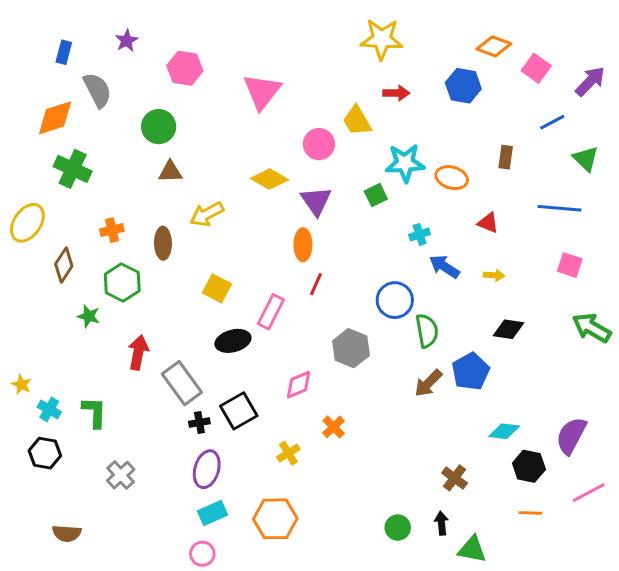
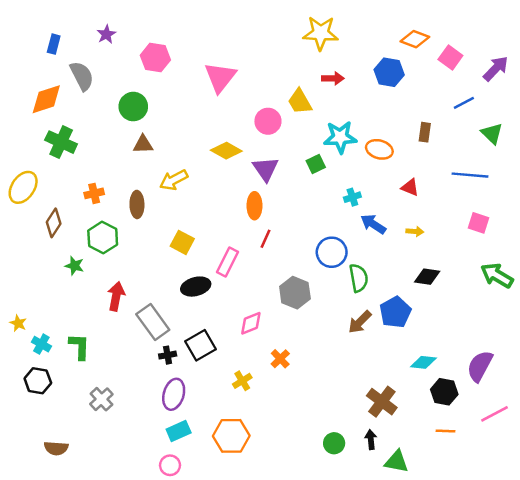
brown cross: (455, 478) -> (382, 402), size x1.4

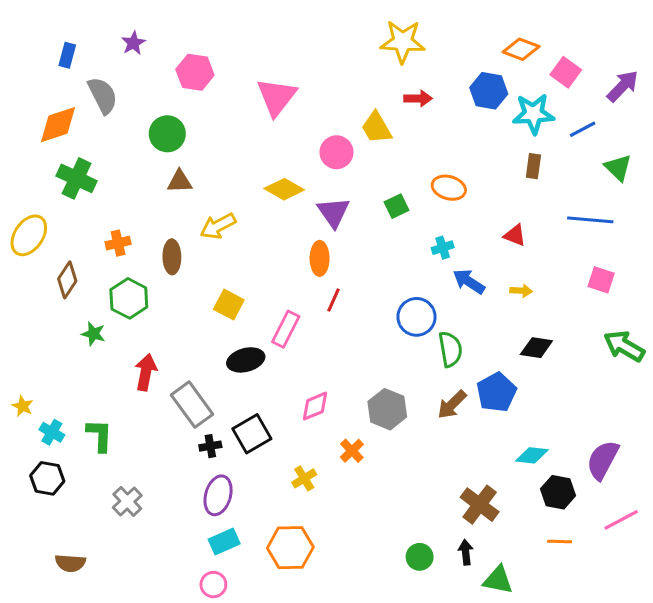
cyan star: (340, 137) -> (533, 114), moved
orange ellipse: (379, 149) -> (449, 188), moved
gray hexagon: (295, 293) -> (387, 409), moved

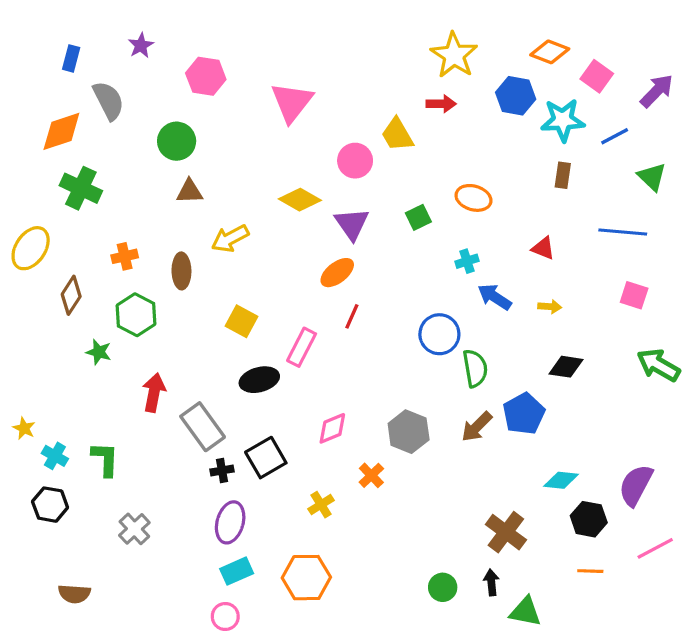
yellow star: (403, 41) -> (454, 55), moved, turned 30
orange ellipse: (320, 258) -> (337, 273), turned 52

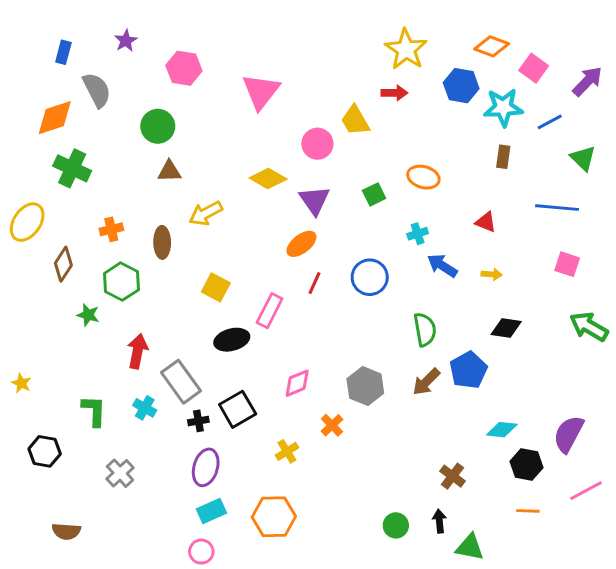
blue circle: (439, 334) -> (370, 277), moved
cyan cross: (55, 456) -> (145, 408), moved
brown cross: (506, 532) -> (452, 476), size x0.7

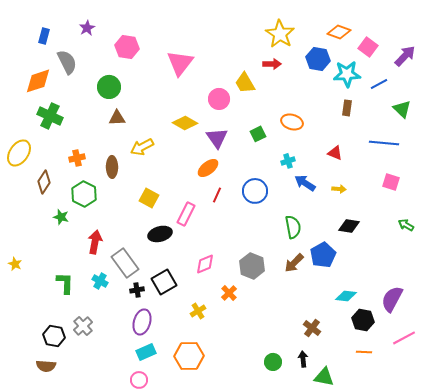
green arrow: (589, 327) -> (406, 225), size x0.6
black hexagon: (45, 451) -> (54, 336), moved

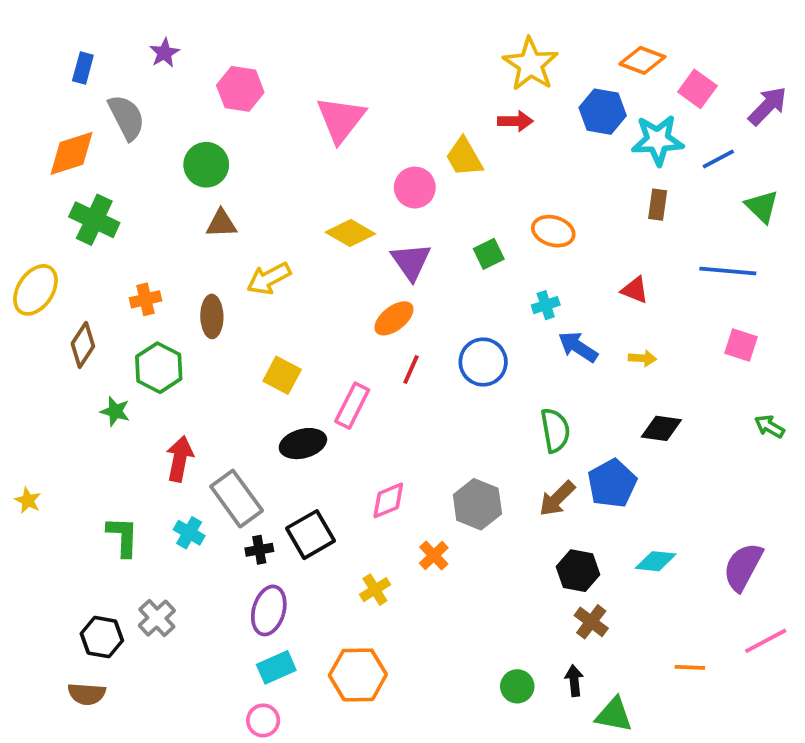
black hexagon: (363, 320) -> (578, 571), moved

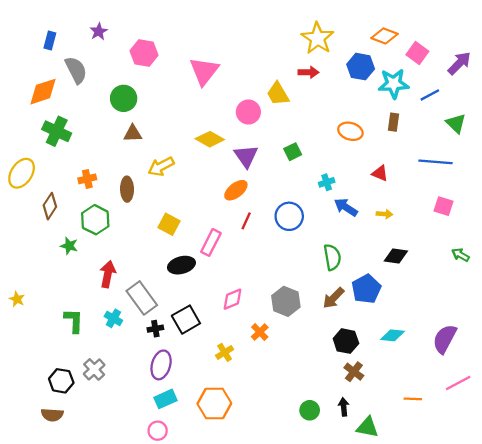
orange ellipse: (553, 231) -> (350, 131), moved

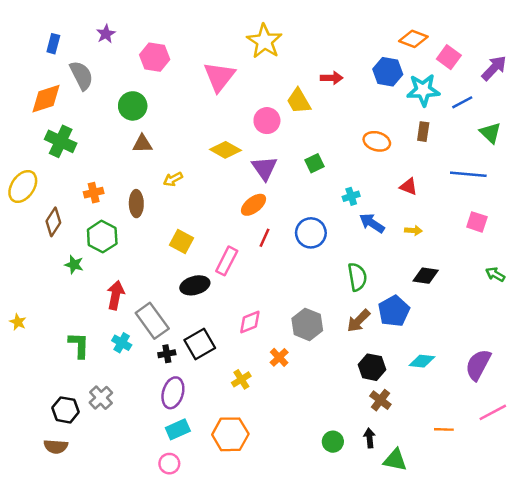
yellow star: (318, 38) -> (264, 41), moved
yellow arrow: (161, 166) -> (173, 179), size x0.7

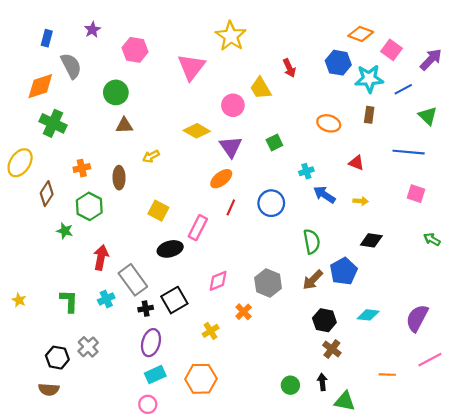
red arrow: (332, 78) -> (289, 68), turned 66
yellow star: (18, 322) -> (19, 300), moved
cyan cross: (122, 343) -> (106, 299), turned 35

